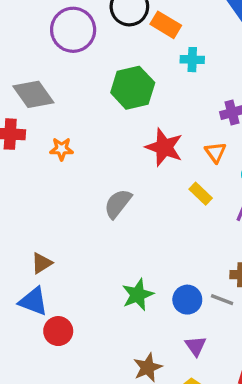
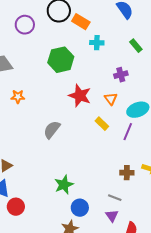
purple circle: (73, 30) -> (25, 25), size x0.7
blue circle: (187, 300) -> (80, 208), moved
gray line: (222, 300) -> (115, 198), moved
purple triangle: (196, 346) -> (112, 216), moved

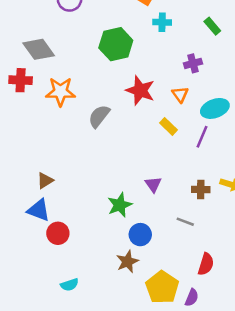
orange star: (18, 97) -> (60, 92), size x1.6
gray semicircle: (52, 130) -> (99, 116), moved
purple triangle: (112, 216) -> (153, 184), moved

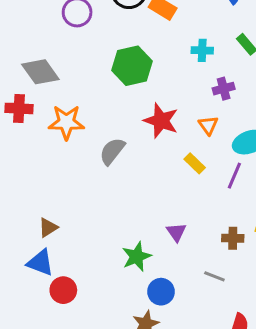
cyan cross: (162, 22) -> (202, 50), moved

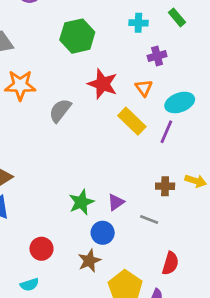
yellow rectangle: (195, 163) -> (132, 121), size x1.5
purple triangle: (176, 232) -> (116, 202), moved, turned 30
red circle: (63, 290) -> (41, 249), moved

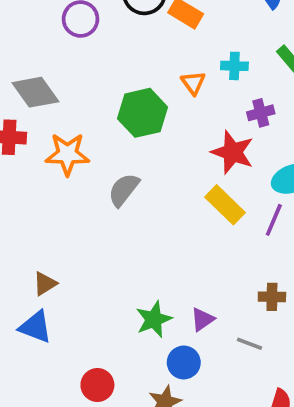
green hexagon: (77, 36) -> (142, 113), moved
red star: (103, 84) -> (233, 152), moved
orange triangle: (144, 88) -> (193, 83), moved

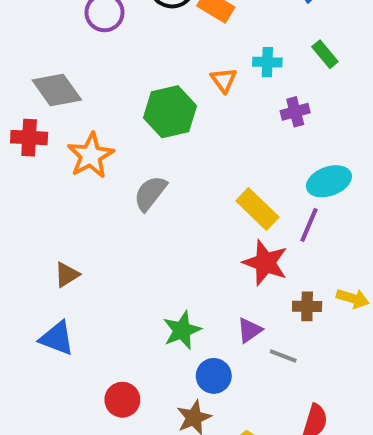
red star: (233, 152) -> (265, 263), moved
orange star: (67, 154) -> (91, 155), turned -30
brown triangle: (45, 284) -> (67, 275), moved
purple triangle: (203, 319) -> (249, 330), moved

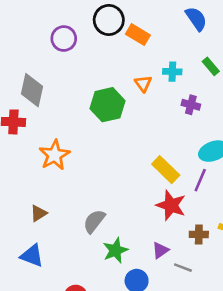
gray diamond: (57, 90) -> (32, 90), turned 48
purple cross: (295, 112) -> (191, 105), turned 30
orange star: (91, 155) -> (54, 155), moved
gray semicircle: (150, 193) -> (94, 221), moved

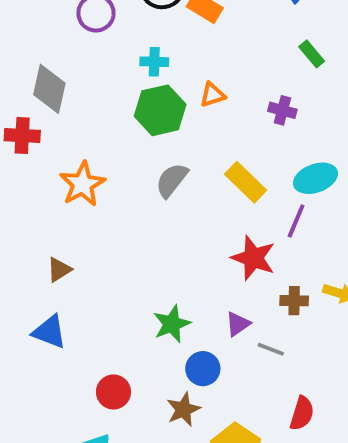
cyan cross: (172, 72) -> (154, 62), moved
orange triangle: (143, 84) -> (213, 95), moved, turned 48
yellow rectangle: (166, 170) -> (246, 182), moved
gray semicircle: (94, 221) -> (172, 180), moved

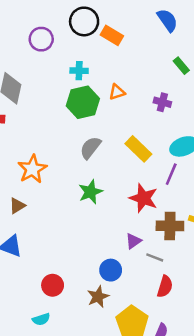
orange star: (82, 184) -> (32, 169), moved
brown cross: (294, 301) -> (170, 226), size x1.5
green star: (172, 324) -> (90, 192), moved
red semicircle: (302, 413) -> (165, 286), moved

